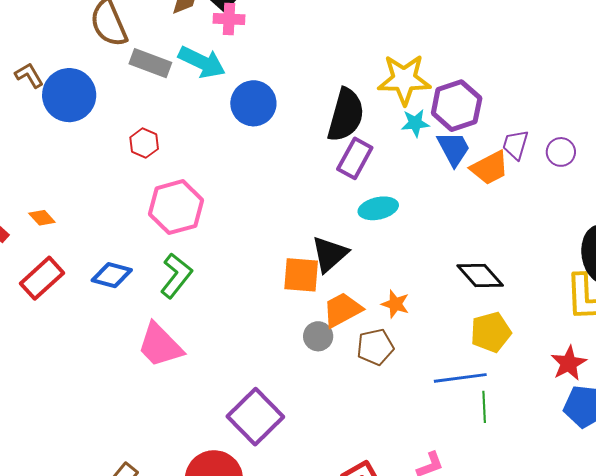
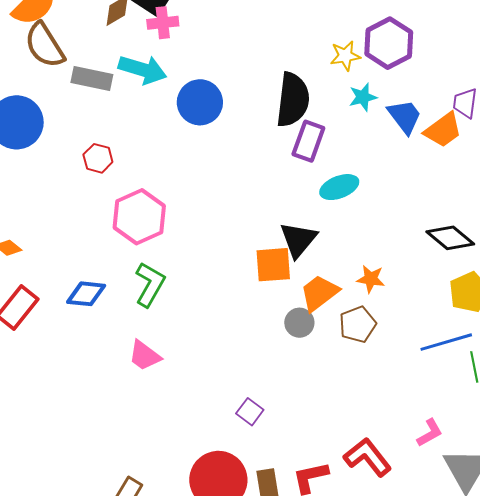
yellow star: (404, 79) -> (345, 56), size x0.6
purple hexagon: (457, 106) -> (389, 43), moved
pink trapezoid: (160, 345) -> (145, 356), size x0.7
purple square: (255, 417) -> (250, 412), size x0.5

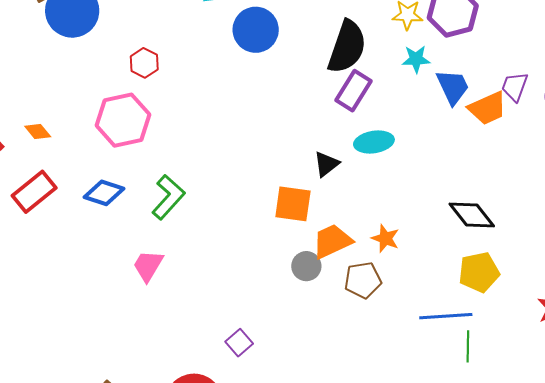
pink hexagon: (139, 217) -> (123, 120), moved
black triangle: (298, 240) -> (326, 164), moved, size x0.7
pink trapezoid: (145, 356) -> (148, 266), turned 72

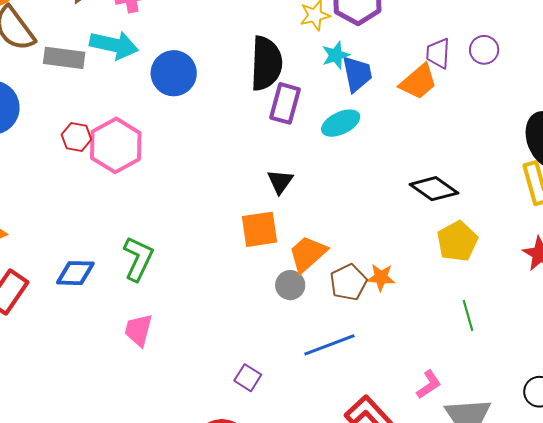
blue trapezoid: (453, 87) -> (357, 74), moved, turned 30
pink hexagon: (123, 120) -> (116, 145), moved
cyan ellipse: (374, 142) -> (341, 123), moved
orange star: (385, 238) -> (381, 277), moved
blue line: (446, 316) -> (329, 345), moved

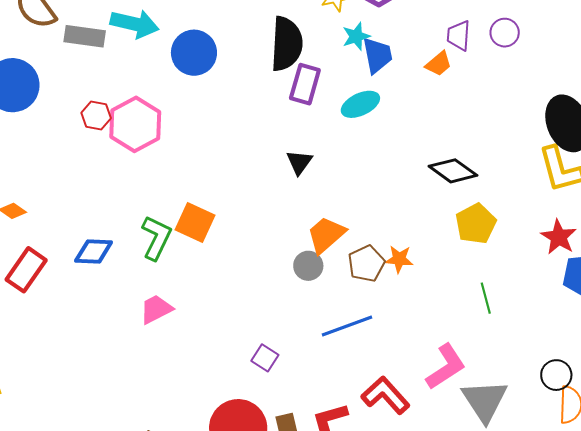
orange trapezoid: (418, 82) -> (439, 64), size x0.7
orange square: (259, 229) -> (195, 223), moved, turned 33
pink trapezoid: (138, 330) -> (156, 309), turned 48
pink L-shape: (429, 385) -> (446, 367), size x1.6

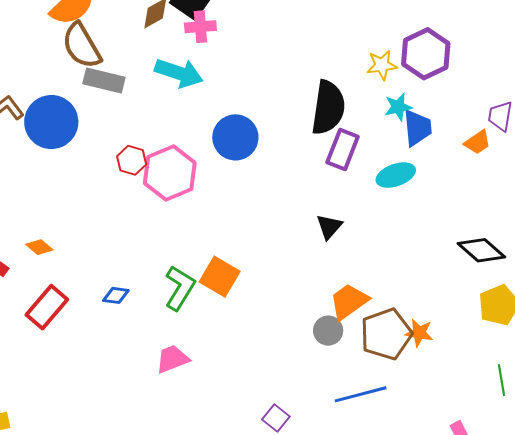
gray rectangle: (85, 36) -> (104, 81), moved
blue circle: (194, 53) -> (235, 137), moved
blue diamond: (94, 252) -> (116, 295), size x0.7
brown pentagon: (366, 264) -> (386, 334), size x1.4

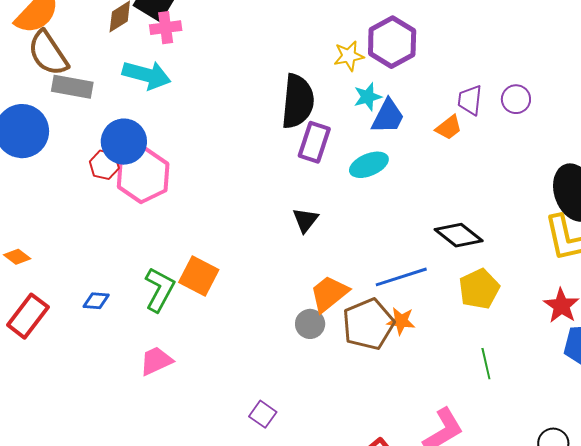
blue trapezoid: (417, 128) -> (388, 116), turned 36
blue circle: (235, 137) -> (124, 142), moved
blue line: (361, 394) -> (401, 277), moved

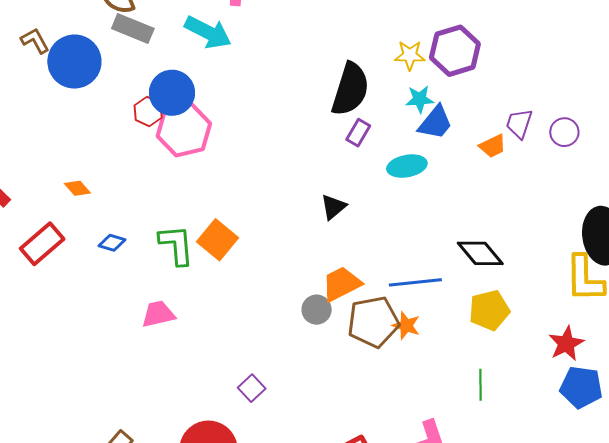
purple rectangle: (314, 142) -> (358, 133), size x0.7
orange diamond: (17, 257) -> (77, 188), moved
green L-shape: (160, 290) -> (176, 245), turned -45

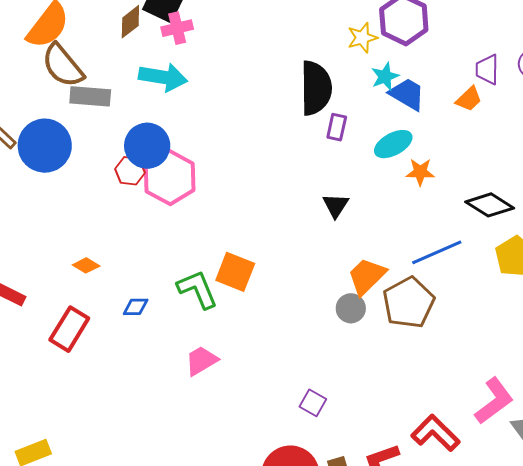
blue trapezoid: (435, 123) -> (407, 94), turned -81
orange star: (406, 326) -> (420, 172), moved

